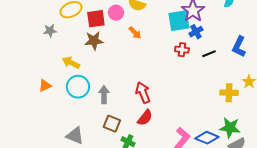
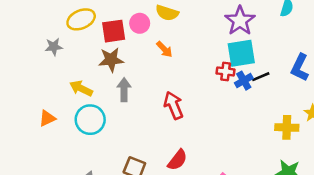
cyan square: (179, 21) -> (241, 53), moved
blue cross: (196, 32) -> (244, 81), moved
red arrow: (143, 93) -> (174, 105), moved
gray arrow: (104, 95) -> (124, 90), moved

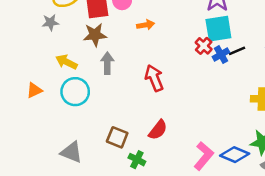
gray star: (54, 47) -> (50, 22), moved
orange arrow: (164, 49) -> (146, 25), turned -56
red cross: (226, 71) -> (204, 46), turned 35

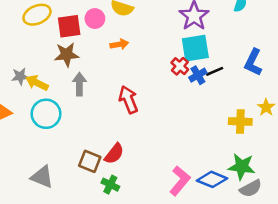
gray star: (50, 22) -> (20, 76), moved
red semicircle: (158, 130) -> (114, 154), moved

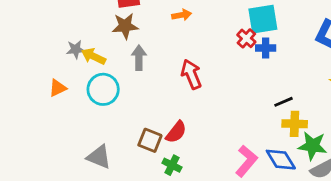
black line: (215, 71) -> (284, 102), moved
blue cross: (198, 75) -> (266, 48), turned 30
yellow cross: (240, 122) -> (295, 124), moved
blue diamond: (212, 179) -> (281, 160), turned 36

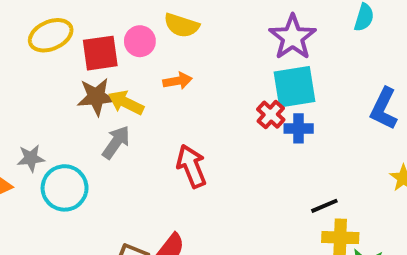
gray star: (76, 49) -> (31, 158), moved
yellow arrow: (93, 56) -> (126, 103), moved
gray arrow: (139, 58) -> (116, 142), turned 35

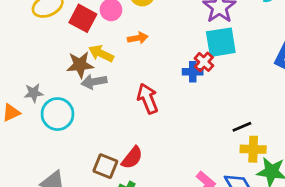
red square: (100, 53) -> (83, 18), turned 36
brown star: (96, 97) -> (80, 65), moved
blue cross: (299, 128) -> (193, 72), moved
gray arrow: (116, 142) -> (94, 82), turned -135

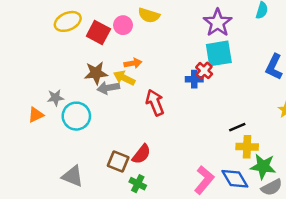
orange arrow: (138, 38) -> (133, 63), moved
yellow arrow: (101, 53) -> (124, 78), moved

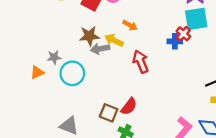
orange arrow: (133, 63) -> (130, 25), moved, turned 40

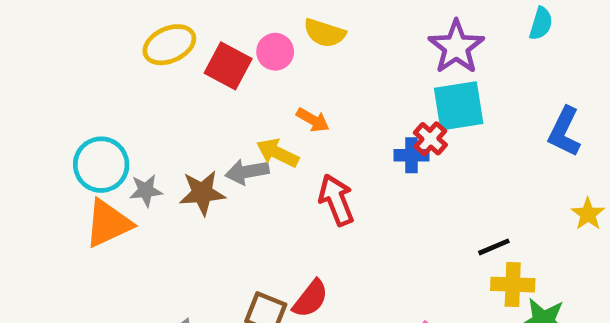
brown star: (89, 36) -> (202, 193), moved
orange triangle: (37, 72) -> (108, 223), size x1.6
cyan circle: (72, 73) -> (101, 165), moved

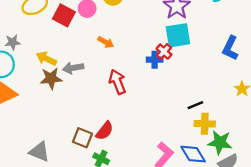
yellow arrow: (278, 153) -> (46, 59), moved
gray star: (146, 190) -> (13, 42), moved

